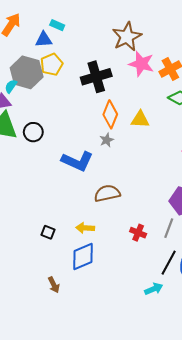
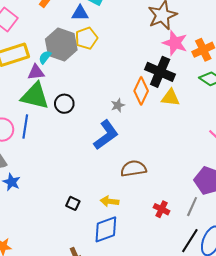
black cross: (96, 77) -> (160, 72), moved, turned 36
gray star: (107, 140) -> (118, 105), moved
blue L-shape: (77, 161) -> (106, 135), turned -64

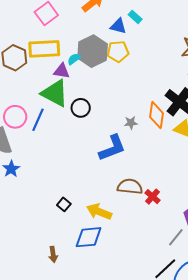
orange diamond: (141, 91) -> (157, 115), turned -32
yellow arrow: (110, 201) -> (99, 212), size x1.4
red cross: (162, 209) -> (152, 197), moved

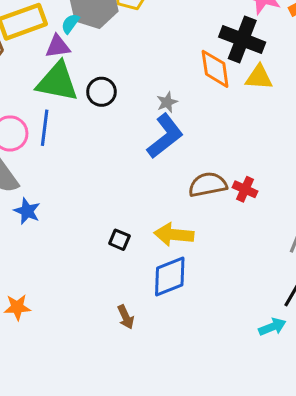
gray star: (131, 123) -> (167, 102), moved

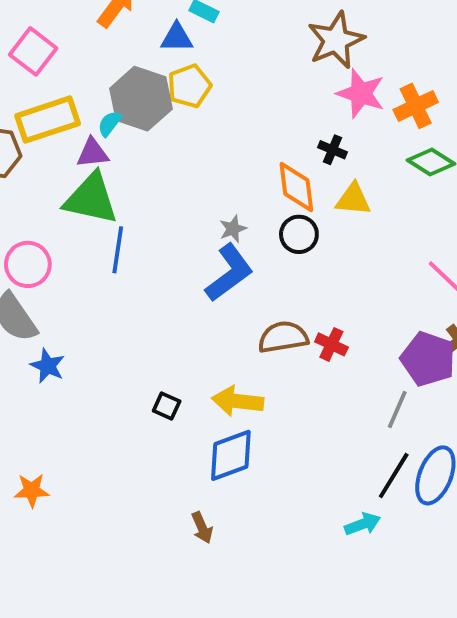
black cross: (242, 40) -> (333, 150), size x0.5
black circle: (101, 92) -> (299, 234), moved
blue line: (45, 128) -> (118, 250), moved
brown arrow: (126, 317) -> (202, 528), moved

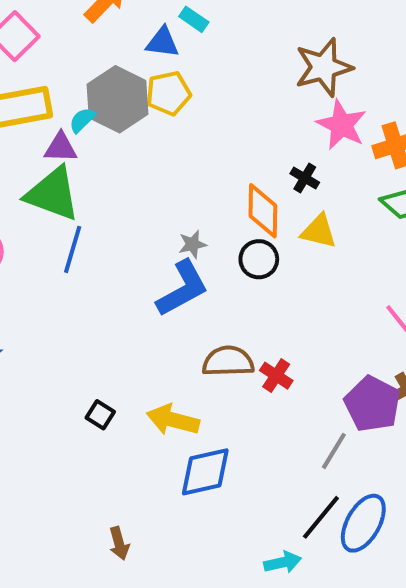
blue diamond: (231, 455) -> (205, 472), moved

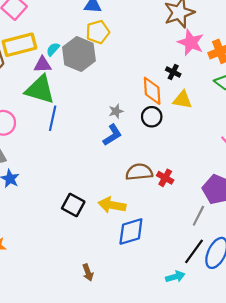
gray hexagon: (117, 99) -> (79, 54), moved
blue L-shape: (183, 288) -> (112, 135), size x0.7
black square: (100, 415) -> (73, 205), size x1.5

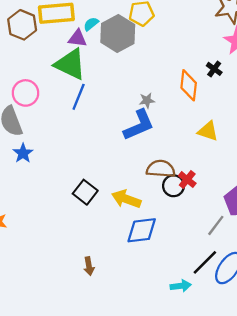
yellow triangle: (182, 100) -> (208, 131), moved
black circle: (152, 117) -> (174, 186), moved
blue L-shape: (112, 135) -> (139, 125), size x1.4

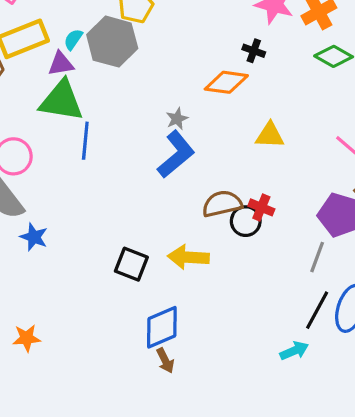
orange diamond: (189, 85) -> (226, 82), turned -72
blue diamond: (142, 230) -> (162, 327), moved

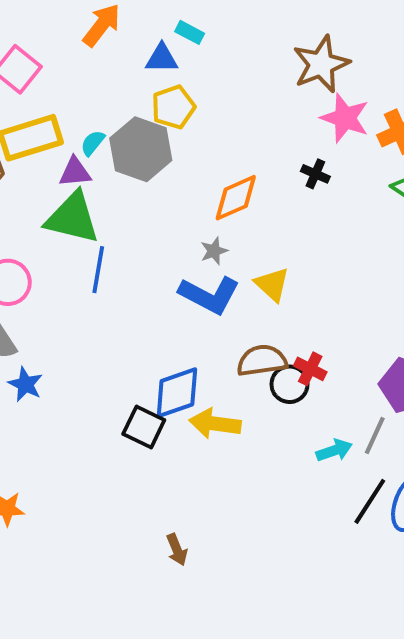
orange diamond: (226, 82) -> (236, 198), moved, turned -36
yellow triangle: (270, 135) -> (272, 284), moved, turned 36
blue L-shape: (176, 154) -> (209, 295), turned 63
blue diamond: (162, 327) -> (177, 393), moved
cyan arrow: (294, 351) -> (334, 450), moved

